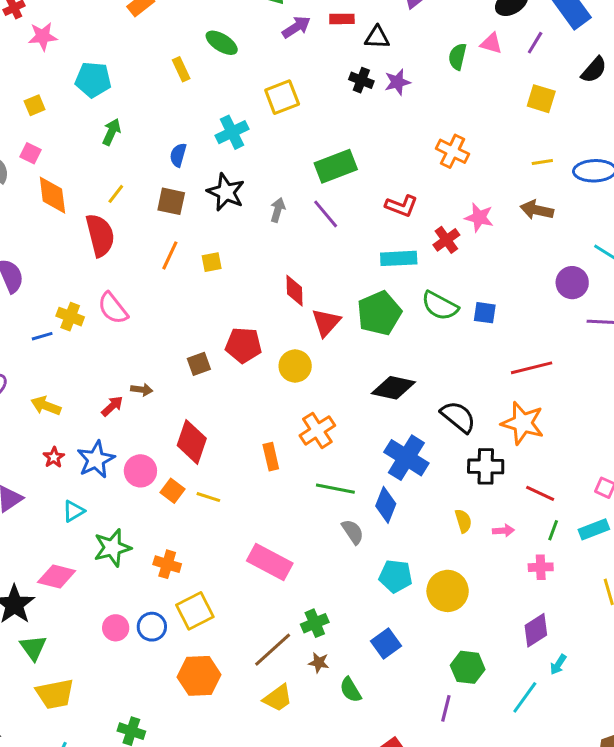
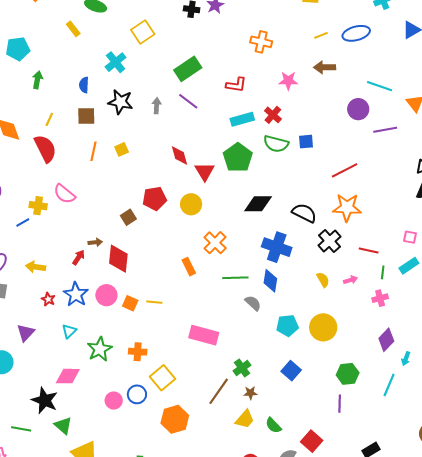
red cross: (446, 240) -> (273, 115), moved
red diamond: (192, 442) -> (118, 259), moved
black cross: (486, 466) -> (329, 241), turned -30
green semicircle: (350, 690) -> (273, 425), moved
yellow trapezoid: (278, 698) -> (245, 419), moved

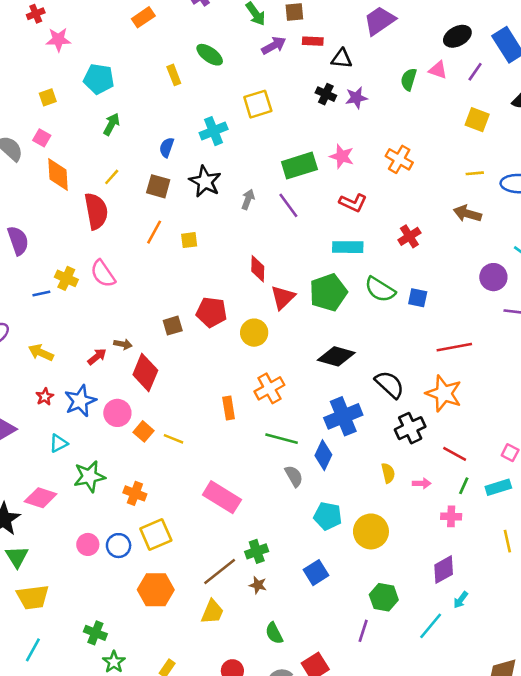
pink star: (288, 81) -> (342, 156), moved
red cross: (273, 115) -> (409, 236), moved
blue cross: (277, 247) -> (343, 416), turned 32
yellow trapezoid: (245, 419) -> (212, 612), moved, turned -35

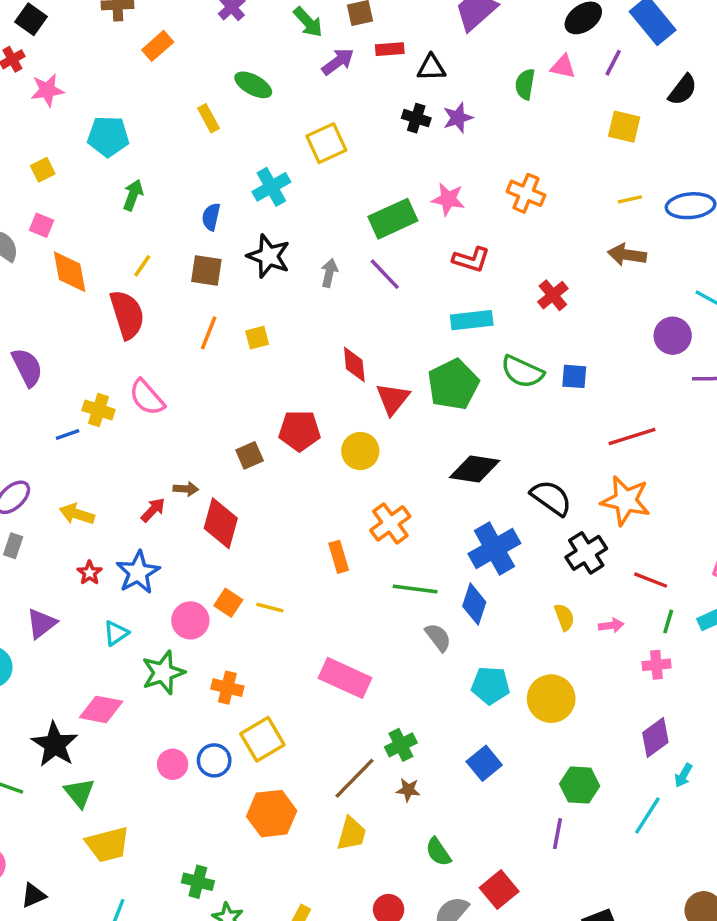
pink circle: (117, 413) -> (190, 620), moved

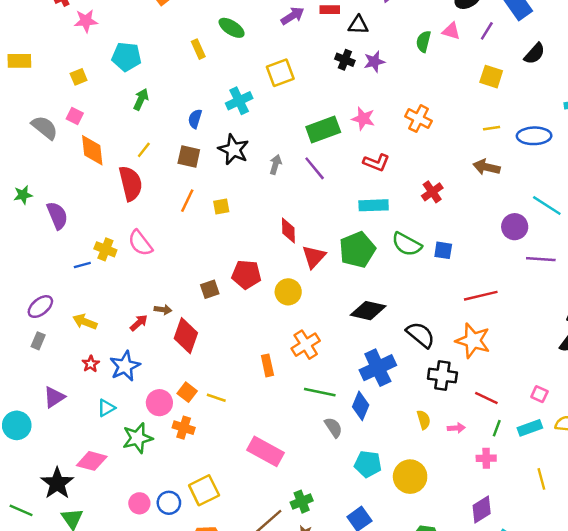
black cross: (586, 553) -> (442, 376), turned 36
orange cross: (227, 688) -> (184, 428), moved

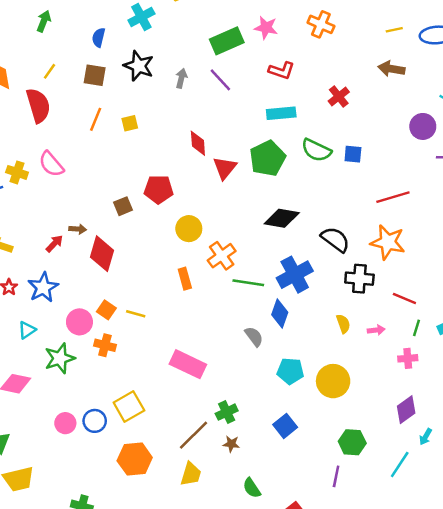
yellow circle: (288, 292) -> (189, 229), moved
green line: (320, 392) -> (248, 283), moved

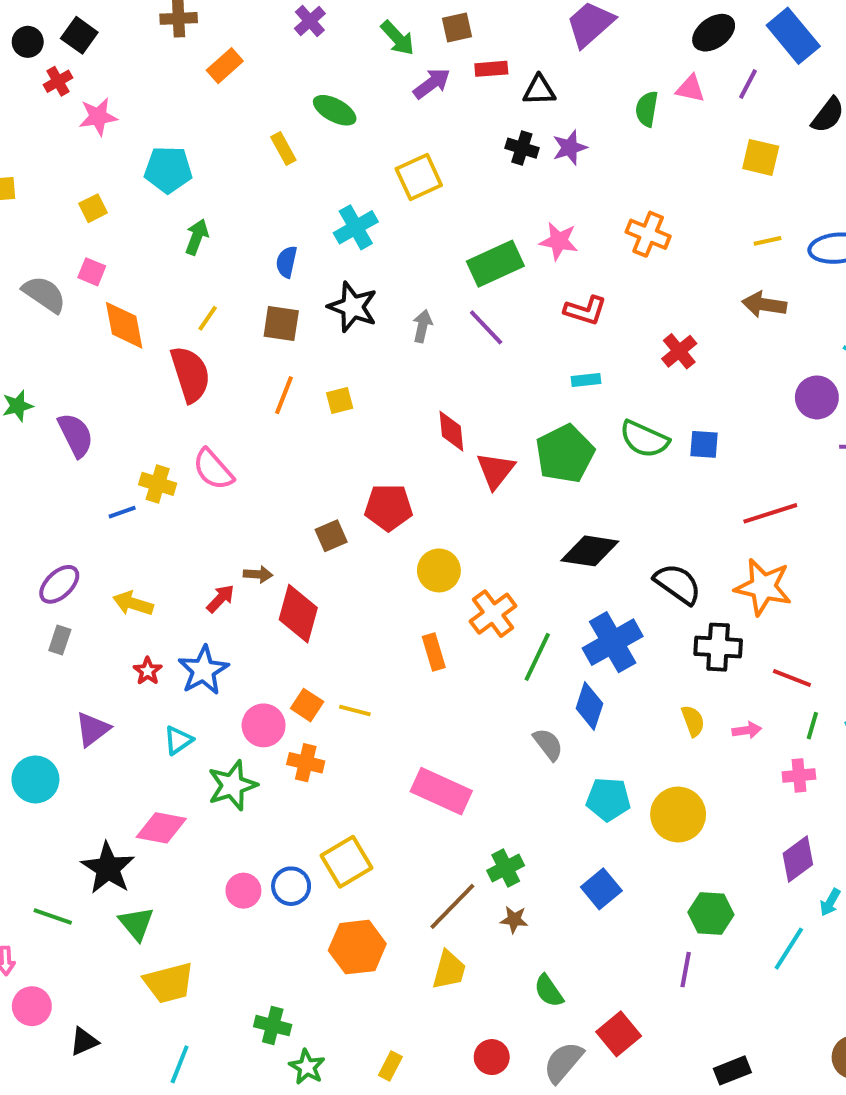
cyan rectangle: (281, 113) -> (586, 380), size x0.6
green line: (248, 283) -> (537, 657), turned -72

